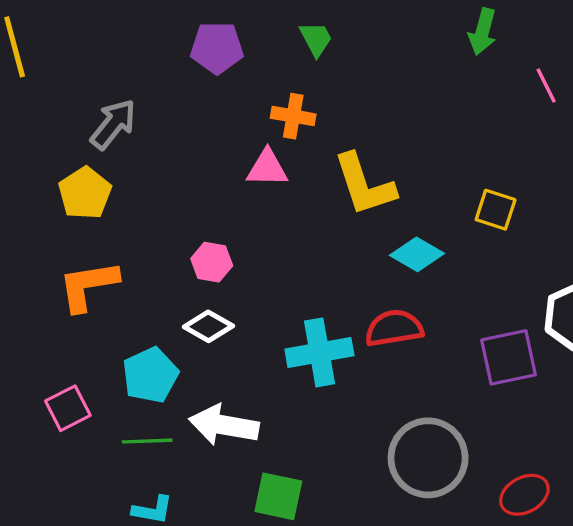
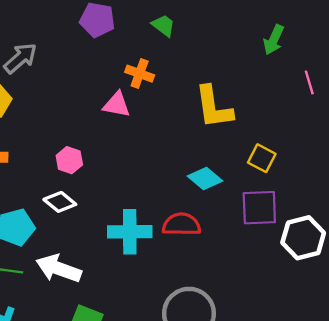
green trapezoid: (316, 39) -> (163, 25), turned -35
yellow L-shape: (364, 185) -> (214, 107), moved
purple square: (509, 357) -> (259, 208), moved

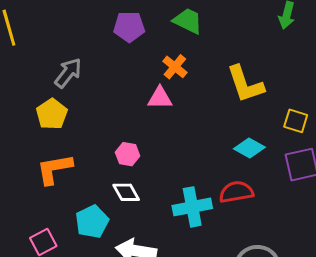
green trapezoid: (163, 25) -> (188, 21), size x1.4
orange cross: (140, 74) -> (175, 67), turned 30
white diamond: (60, 202) -> (126, 192), turned 32

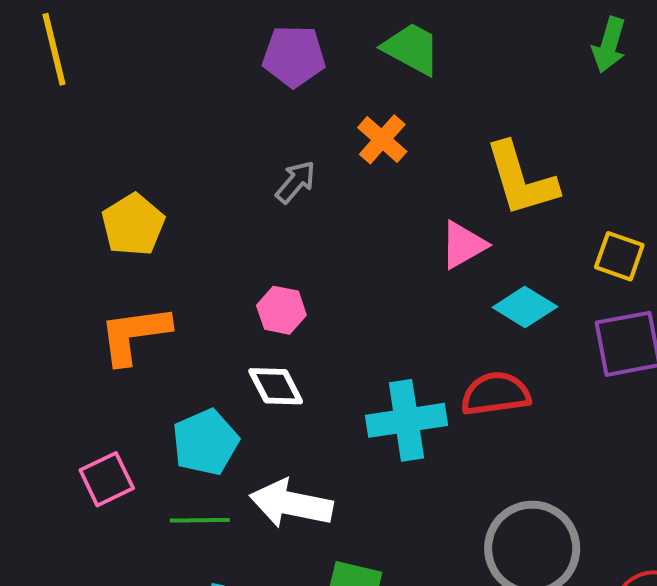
gray arrow: (68, 73) -> (296, 182), moved, size x0.7
pink triangle: (160, 98) -> (463, 245), moved, turned -32

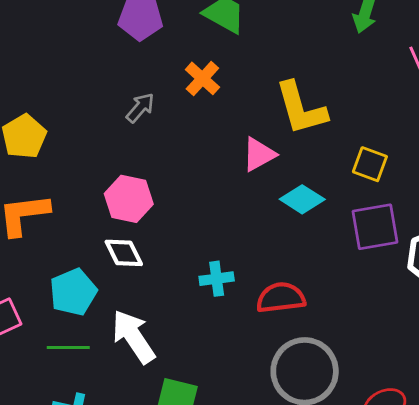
pink hexagon: (281, 310) -> (129, 199), size x1.4
red semicircle: (496, 394) -> (281, 298), moved
cyan cross: (407, 420) -> (217, 279), size x0.6
white arrow: (291, 504) -> (134, 337), turned 44

